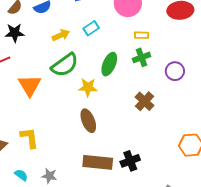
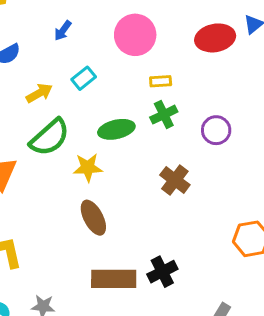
green ellipse: (109, 64) -> (116, 129), turned 60

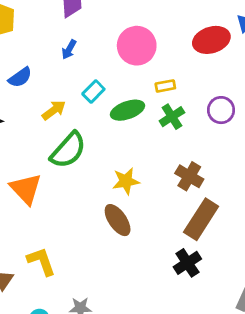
green ellipse: (116, 129) -> (127, 110), moved
purple circle: (216, 130) -> (221, 110), moved
yellow star: (88, 168) -> (126, 181), moved
brown rectangle: (114, 279) -> (201, 219), moved, turned -51

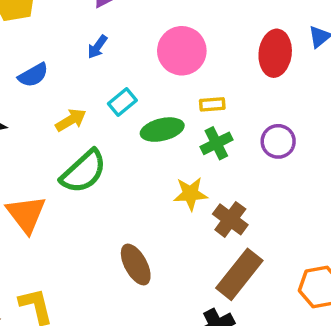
red ellipse: (211, 40) -> (275, 53), turned -72
yellow star: (126, 181) -> (190, 194), moved

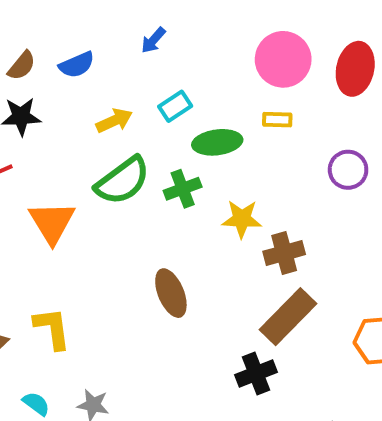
pink circle: (182, 51) -> (283, 59), moved
green cross: (216, 143) -> (183, 189), moved
brown cross: (230, 219) -> (284, 253), turned 32

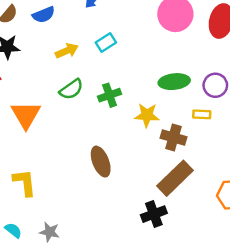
yellow rectangle: (277, 120) -> (202, 114), moved
green ellipse: (217, 142) -> (174, 82), moved
green semicircle: (123, 181) -> (71, 89), size x0.7
brown cross: (284, 253) -> (173, 138), turned 30

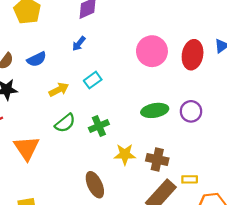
yellow rectangle: (202, 114) -> (190, 179), moved
yellow star: (147, 115) -> (125, 154), moved

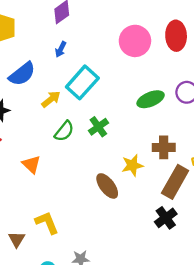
blue semicircle: (37, 59) -> (22, 74), size x1.4
cyan rectangle: (93, 80) -> (82, 82), size x1.8
orange triangle: (27, 148) -> (31, 164), size x0.7
yellow star: (125, 154) -> (132, 165), moved

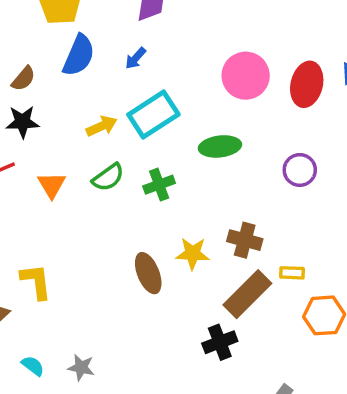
blue semicircle: (22, 74) -> (79, 55), moved, turned -44
green ellipse: (151, 99) -> (220, 146), moved
orange triangle: (31, 164) -> (52, 185), moved
yellow L-shape: (47, 223) -> (36, 281), moved

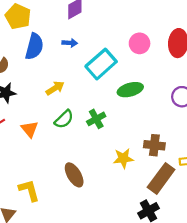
blue arrow: (135, 58) -> (70, 43), turned -120
pink circle: (246, 76) -> (140, 43), size x0.7
cyan rectangle: (153, 114) -> (101, 64), moved
brown ellipse: (148, 273) -> (74, 175), moved

